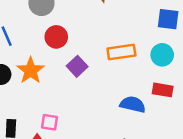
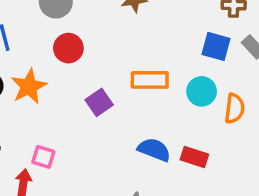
purple square: (77, 66) -> (99, 102), moved
red rectangle: (163, 90) -> (194, 157), moved

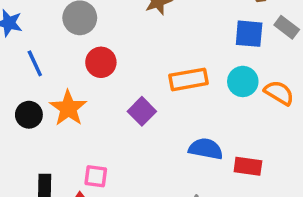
orange semicircle: (234, 109) -> (279, 93), turned -56
red rectangle: (194, 157) -> (248, 166), moved

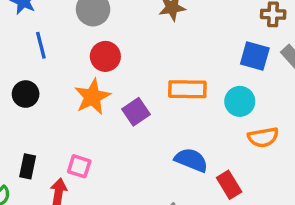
orange semicircle: (279, 93) -> (263, 137), moved, turned 128
orange star: (68, 108) -> (92, 97), moved
red rectangle: (248, 166) -> (229, 185), turned 40

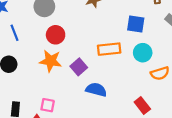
blue square: (255, 56) -> (136, 24), moved
orange star: (92, 97) -> (51, 61), turned -30
blue semicircle: (191, 160) -> (96, 90), moved

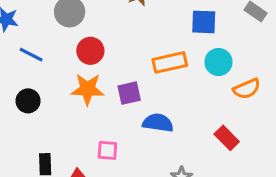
blue line: (15, 33) -> (31, 55), turned -35
purple square: (79, 67) -> (129, 93), turned 35
pink square: (48, 105) -> (107, 150), moved

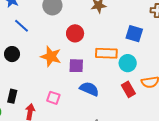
red circle: (90, 51) -> (75, 33), moved
cyan circle: (218, 62) -> (128, 63), moved
red rectangle: (227, 138) -> (128, 89), moved

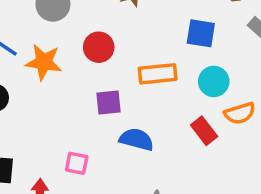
orange star: (51, 56) -> (44, 62), moved
cyan circle: (128, 63) -> (214, 81), moved

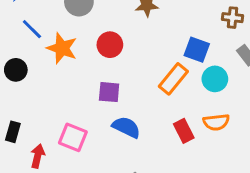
orange rectangle: (158, 74) -> (173, 79), moved, turned -56
cyan circle: (214, 81) -> (215, 79), moved
pink square: (77, 163) -> (73, 137), size x1.4

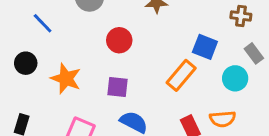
orange star: (62, 48) -> (66, 79), moved
cyan circle: (215, 79) -> (235, 78), moved

